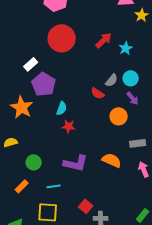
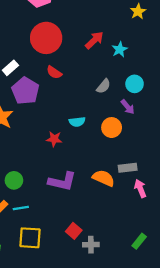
cyan circle: (131, 78) -> (135, 84), moved
red semicircle: (98, 93) -> (54, 72), moved
cyan semicircle: (62, 108) -> (77, 122), moved, turned 64
gray rectangle: (138, 143) -> (128, 168), moved
cyan line: (54, 186) -> (21, 208), moved

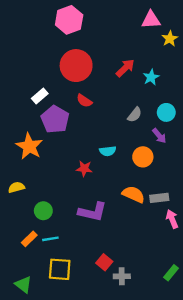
orange semicircle: (104, 178) -> (133, 194), moved

